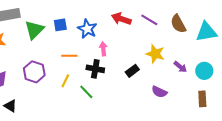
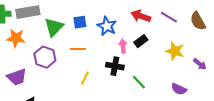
orange line: (69, 56) -> (78, 49), moved
black rectangle: (132, 71) -> (141, 41), moved
purple hexagon: (34, 72) -> (45, 57), moved
green line: (86, 92) -> (139, 82), moved

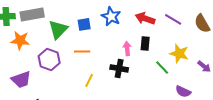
blue star: (107, 26) -> (111, 16), moved
black rectangle: (141, 41) -> (145, 43), turned -48
green line: (139, 82) -> (162, 67), moved

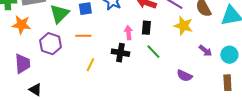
yellow star: (179, 53) -> (183, 26), moved
green line: (162, 67) -> (153, 52), moved
purple trapezoid: (21, 79) -> (22, 64), turned -75

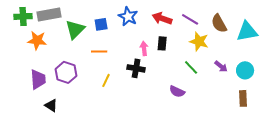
purple hexagon: (50, 44) -> (66, 72), moved
green line: (153, 52) -> (191, 67), moved
purple semicircle: (184, 76) -> (177, 91), moved

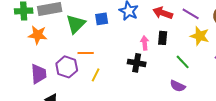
orange line: (99, 51) -> (86, 53), moved
green line: (191, 67) -> (183, 62), moved
yellow line: (106, 80) -> (96, 75), moved

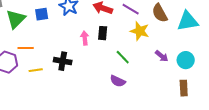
black cross: (137, 63) -> (63, 61), moved
yellow line: (96, 75) -> (36, 70), turned 56

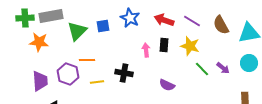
yellow star: (140, 31) -> (190, 46), moved
green line: (123, 57) -> (202, 69), moved
cyan circle: (186, 60) -> (249, 63), moved
purple semicircle: (118, 81) -> (167, 85), moved

